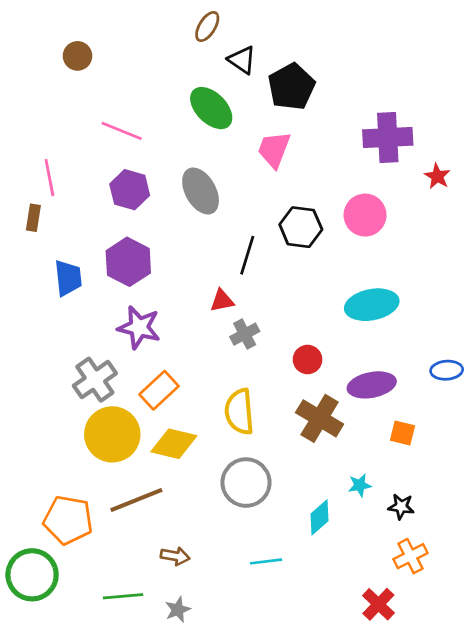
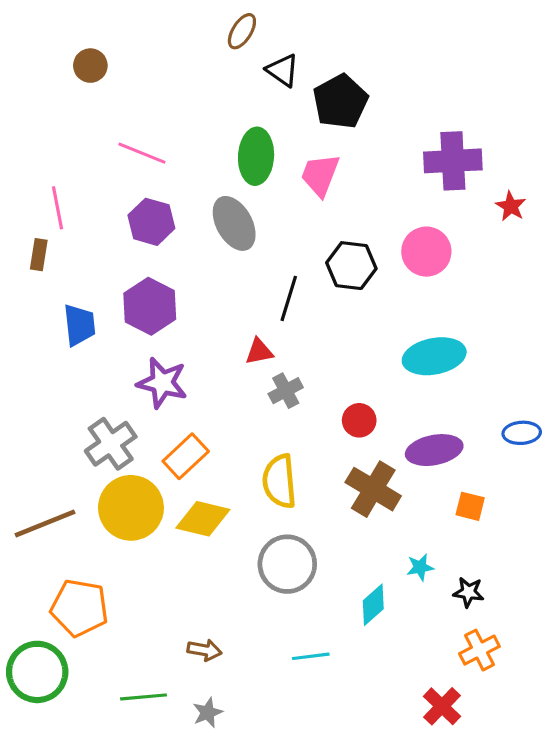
green ellipse: (211, 108) -> (256, 156), moved, turned 48
brown line: (136, 500) -> (45, 523), moved

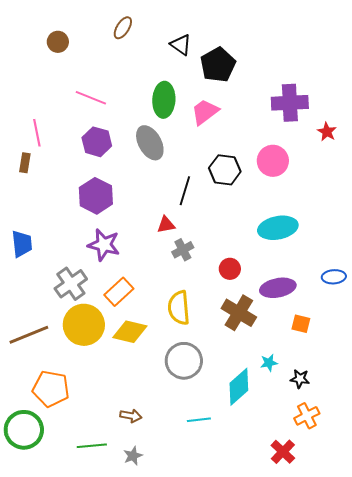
brown ellipse: (242, 31) -> (123, 28), moved
pink trapezoid: (320, 175) -> (205, 112), turned 32
blue trapezoid: (79, 325) -> (22, 244), moved
cyan diamond: (373, 605) -> (239, 387), size x1.4

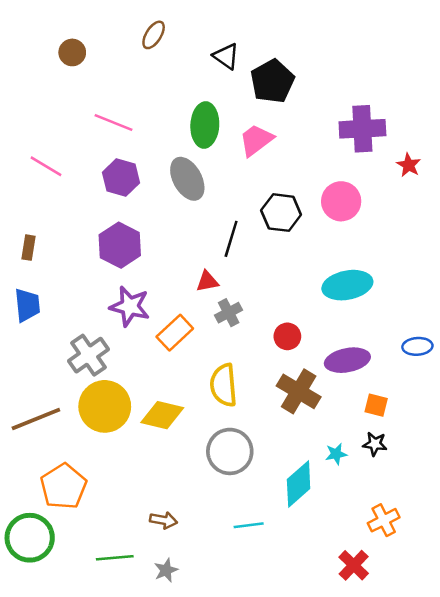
pink line: (37, 133) -> (46, 166), turned -48
brown rectangle: (25, 163) -> (28, 248), moved
orange rectangle: (119, 292) -> (175, 333), moved
black star: (300, 379) -> (375, 444), moved
orange pentagon: (51, 389) -> (63, 486), turned 30

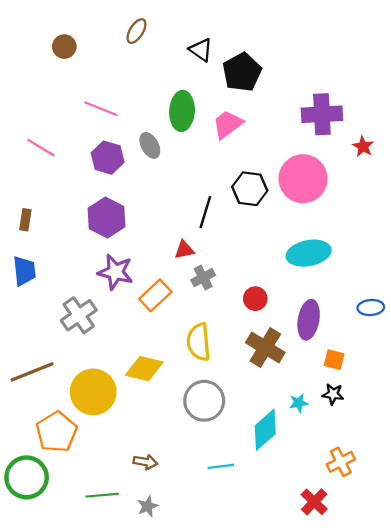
gray ellipse: (187, 179) -> (150, 145), moved, size x0.7
pink circle: (341, 201) -> (303, 179), size x1.4
purple ellipse: (347, 360) -> (309, 320), turned -69
yellow circle: (105, 406) -> (93, 392), moved

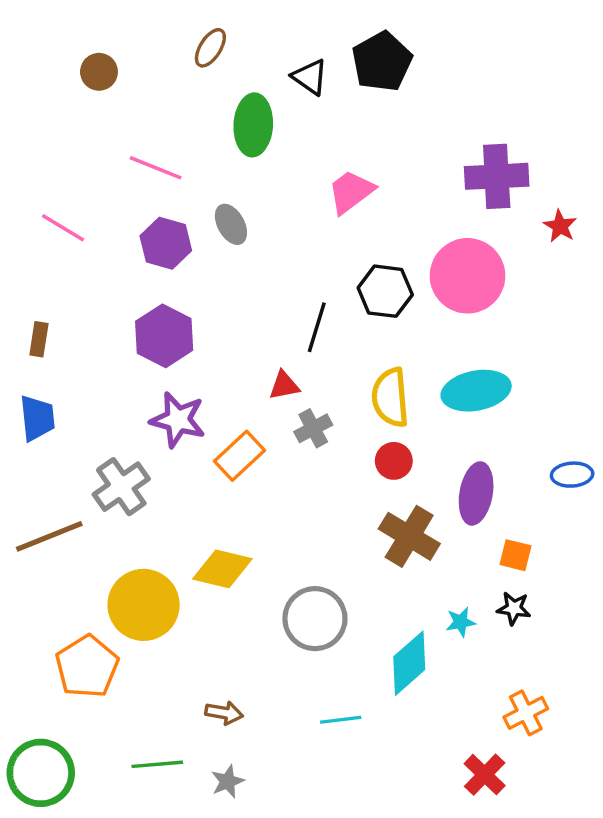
black pentagon: (242, 72) -> (382, 62), moved
green ellipse: (182, 111) -> (253, 125), moved
yellow semicircle: (199, 342) -> (390, 397), moved
brown line: (32, 372) -> (49, 536), moved
green circle: (27, 477) -> (41, 773), moved

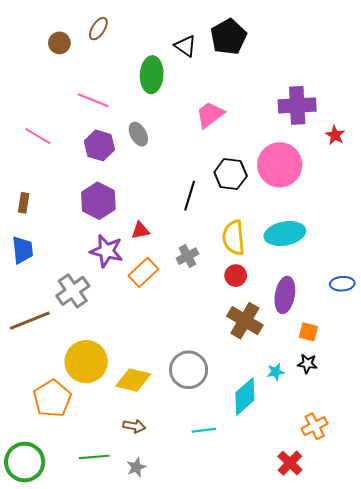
brown ellipse: (210, 48) -> (98, 29), moved
red triangle: (284, 385) -> (140, 230), moved
yellow diamond: (222, 569) -> (133, 380), moved

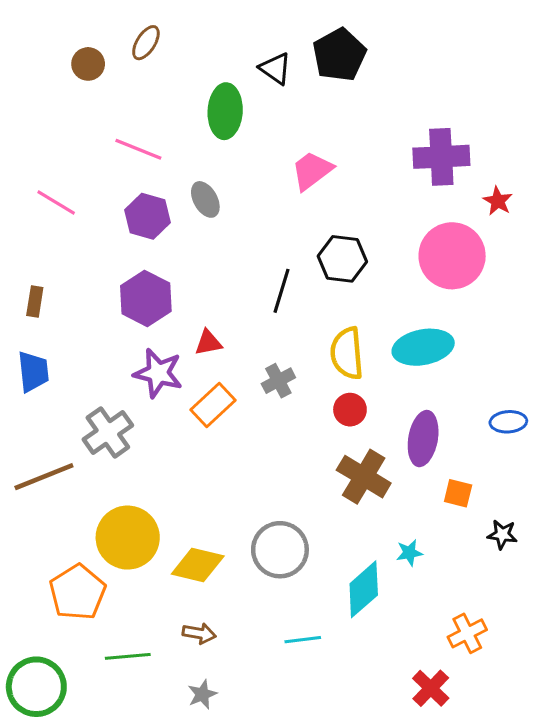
pink circle: (280, 165) -> (452, 256), moved
black star: (307, 364) -> (502, 534), moved
green line: (94, 457) -> (128, 656), moved

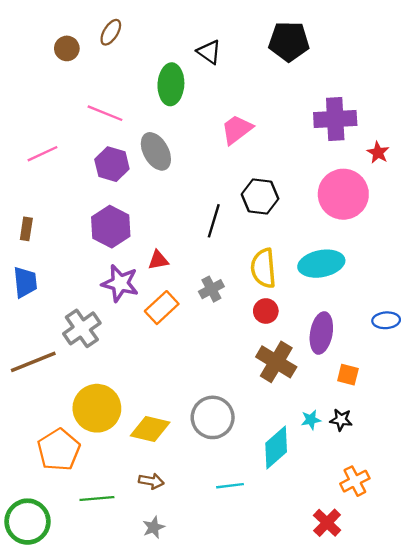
black pentagon: (339, 55) -> (289, 41), moved, turned 30
gray ellipse: (205, 199) -> (156, 151), size x1.4
pink line: (56, 203) -> (43, 154), turned -56
black star: (502, 534) -> (341, 420), moved

